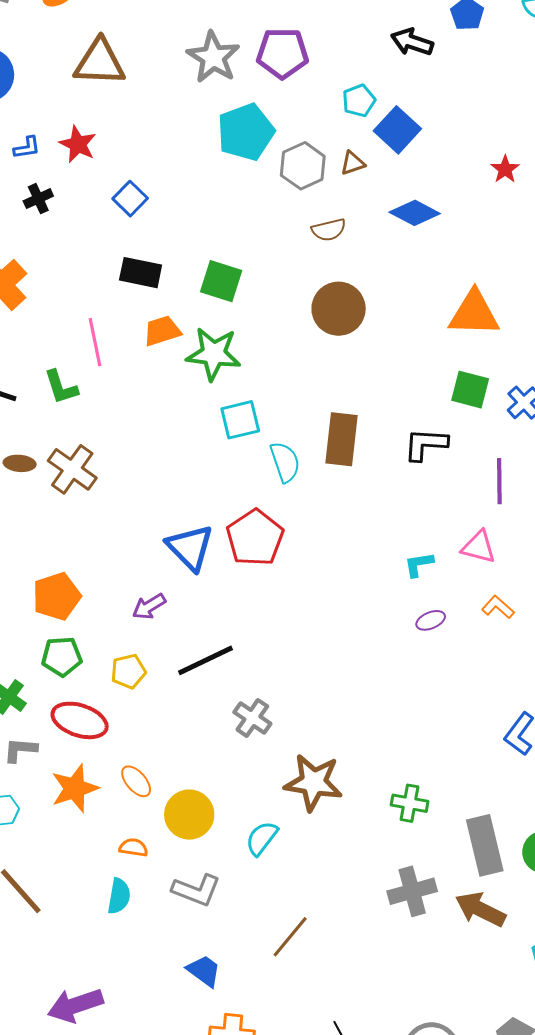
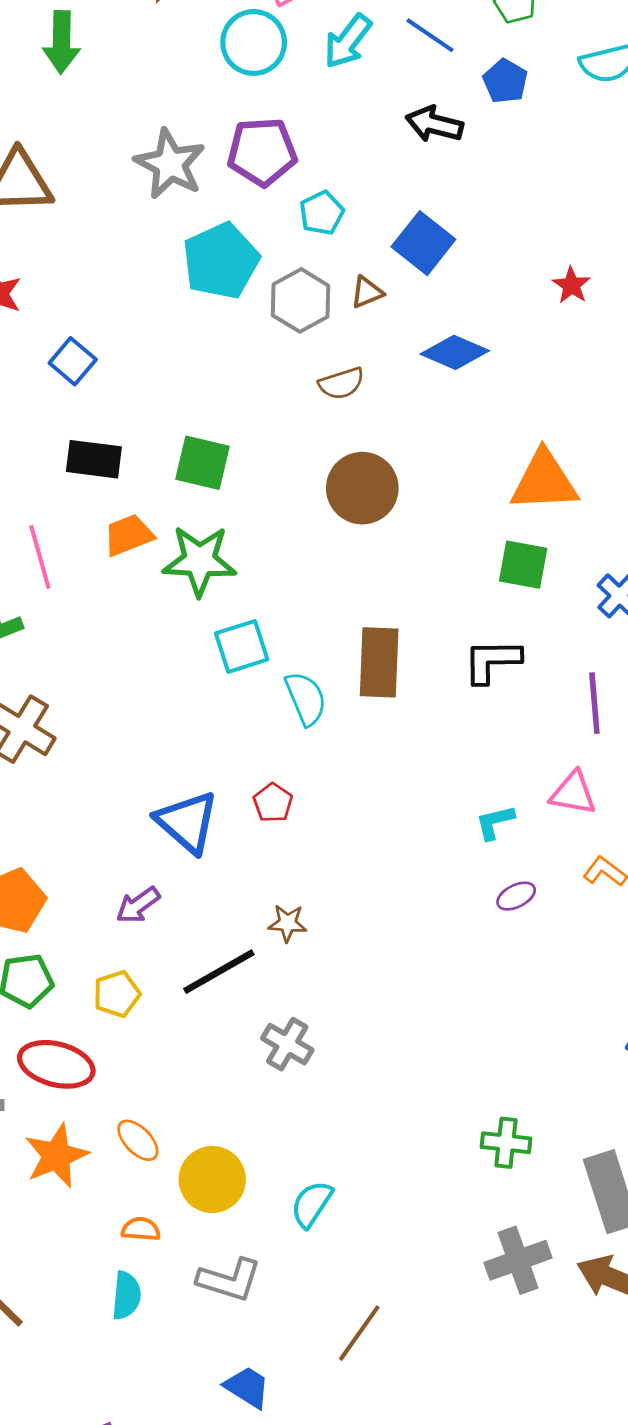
cyan pentagon: (359, 101) -> (322, 213), moved
green square: (470, 390) -> (523, 565), moved
red pentagon: (255, 538) -> (273, 803), size x0.5
brown star: (313, 782) -> (287, 923), moved, size x0.5

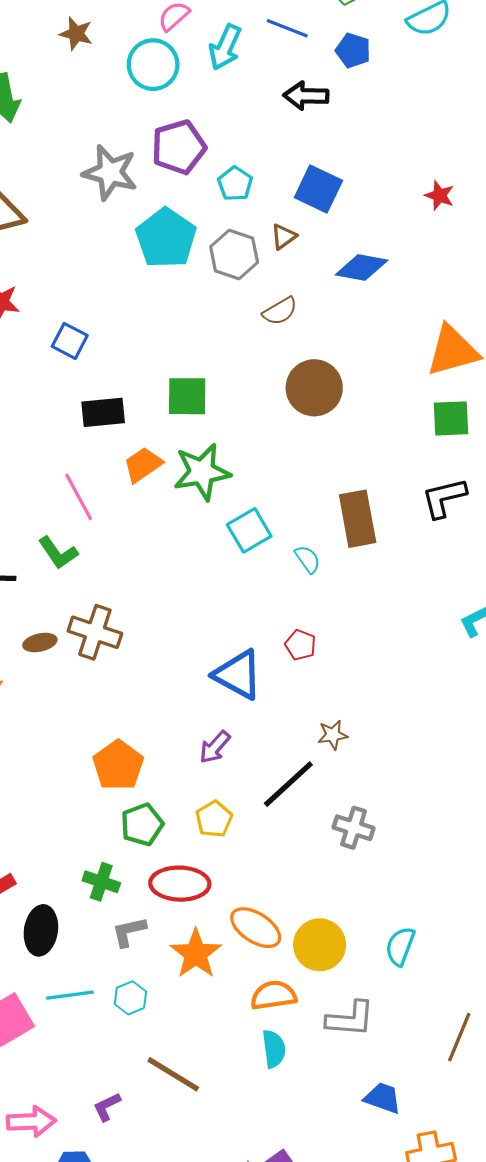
cyan semicircle: (306, 698) -> (308, 559), size x0.7
orange ellipse: (138, 1140) -> (256, 928), size x1.4
orange semicircle: (141, 1229) -> (273, 995), size x1.5

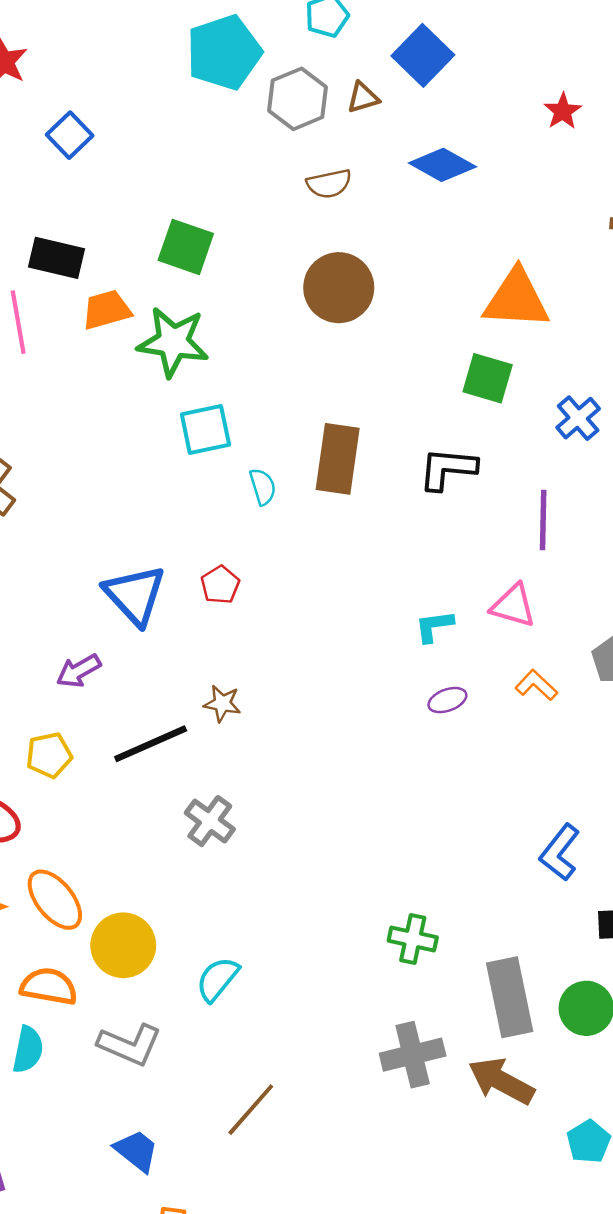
black rectangle: (103, 412) -> (56, 258), moved

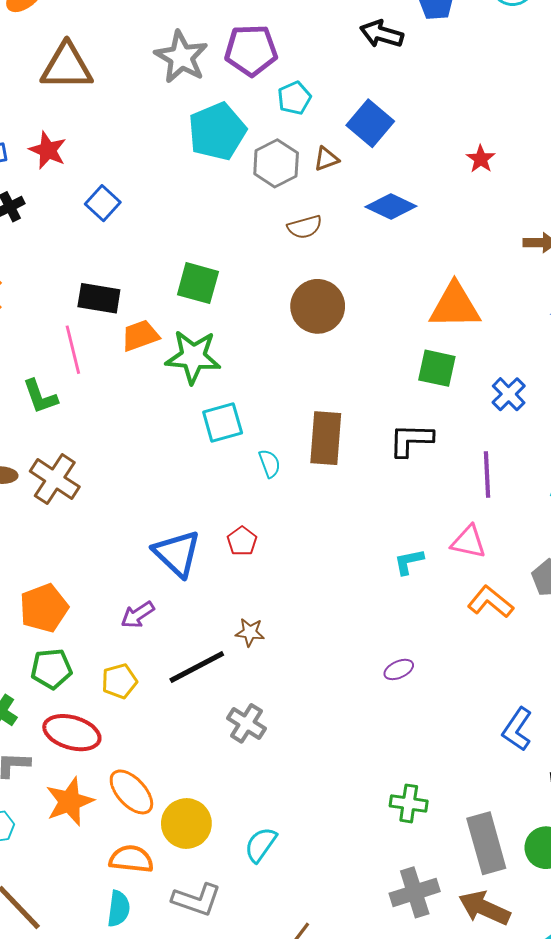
orange L-shape: (536, 685) -> (490, 602), size x1.4
purple ellipse: (447, 700) -> (399, 669), moved

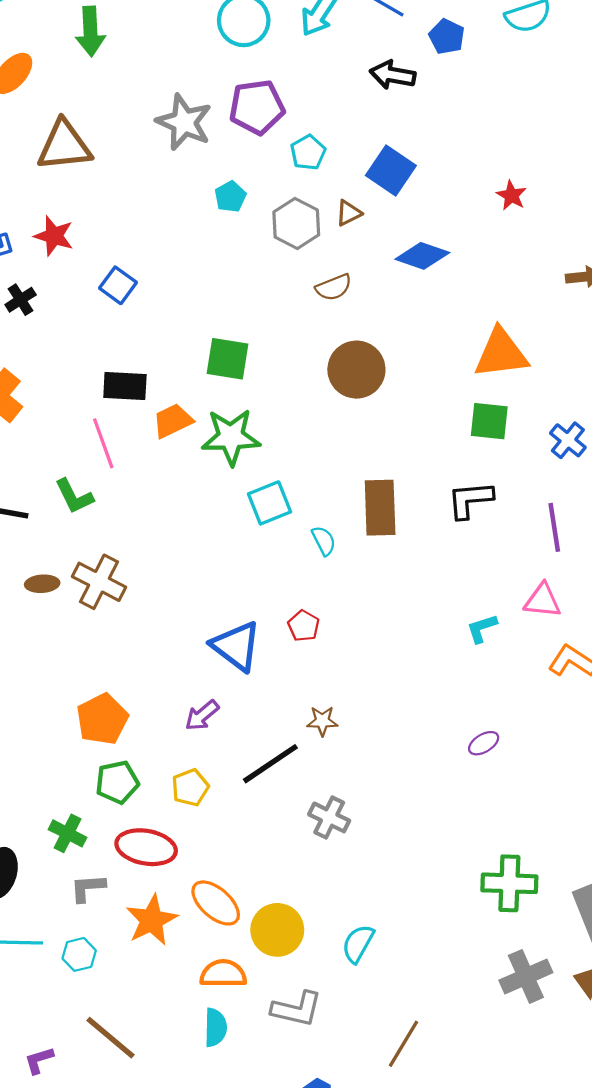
cyan pentagon: (217, 131) -> (230, 197), size x0.5
green cross: (409, 803) -> (509, 883), size x1.4

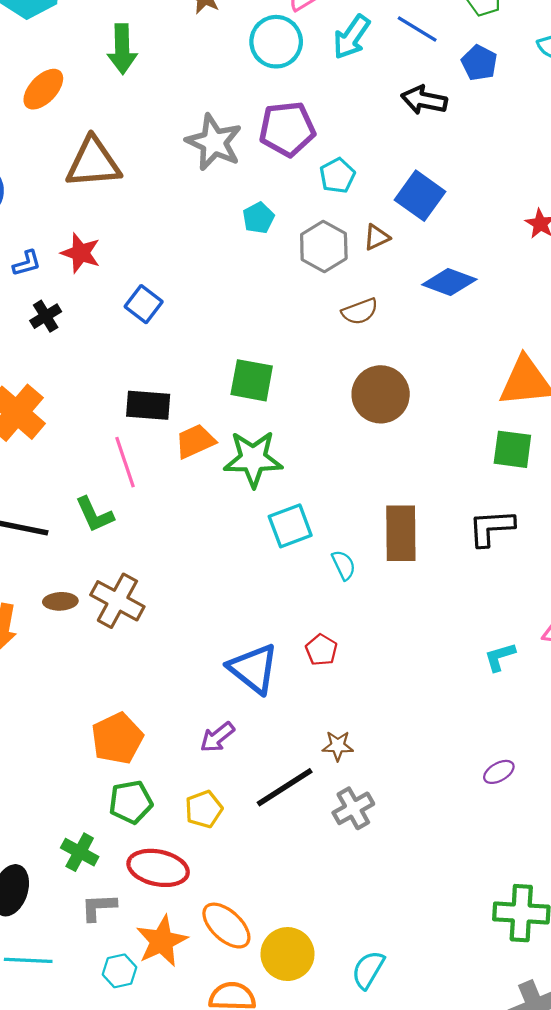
gray cross: (329, 817) -> (353, 808), moved, turned 33
cyan hexagon: (79, 954) -> (120, 971), moved

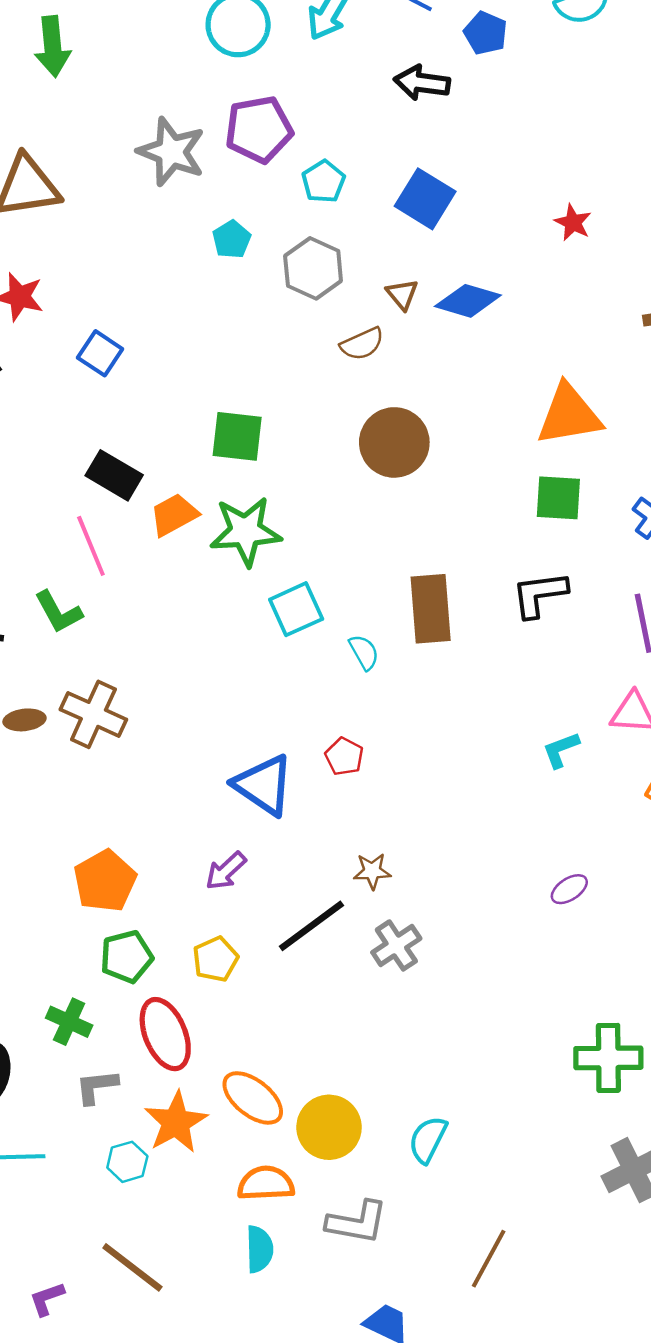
brown triangle: (377, 237) -> (402, 294), moved, turned -40
black rectangle: (148, 405) -> (114, 475), turned 30
red ellipse: (158, 868) -> (165, 1034), turned 60

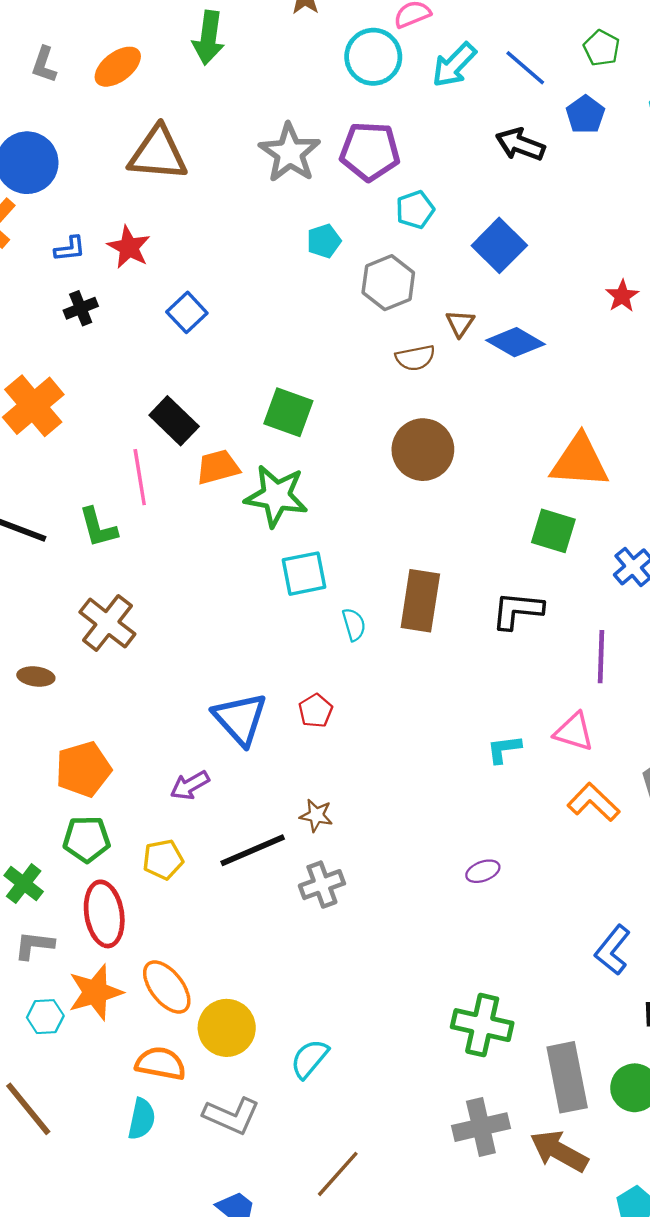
brown ellipse: (24, 720) -> (36, 677), moved

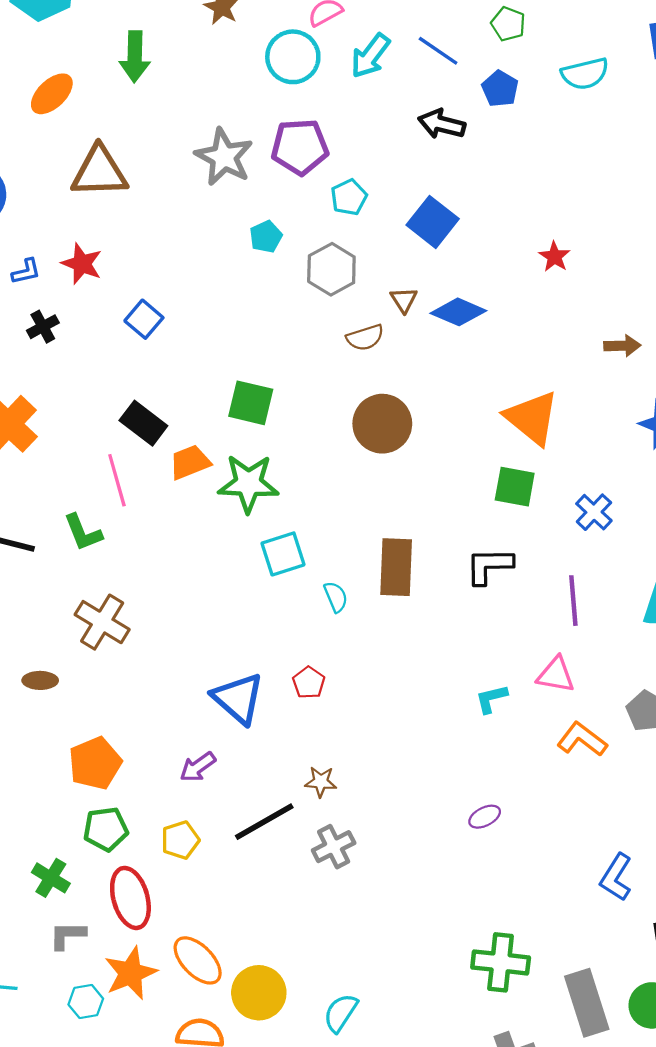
orange triangle: (580, 461) -> (532, 418), turned 42

